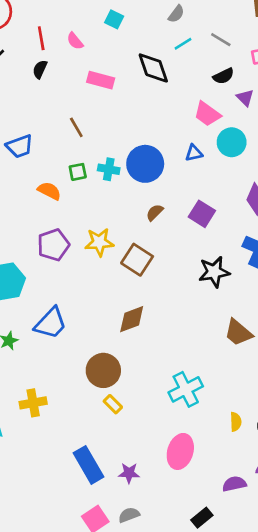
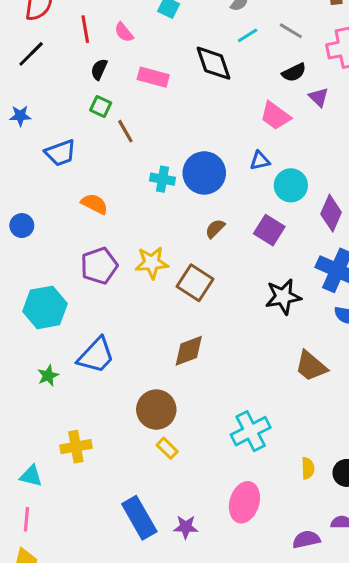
black semicircle: (40, 69) -> (99, 69), moved
cyan circle: (232, 142) -> (291, 185), moved
green square: (78, 172) -> (101, 106), moved, turned 36

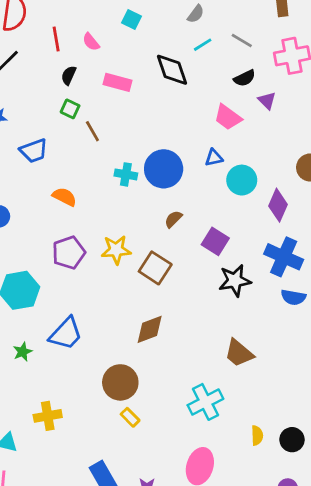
purple square: (269, 230) -> (215, 241), moved
brown trapezoid: (311, 366) -> (239, 353), moved

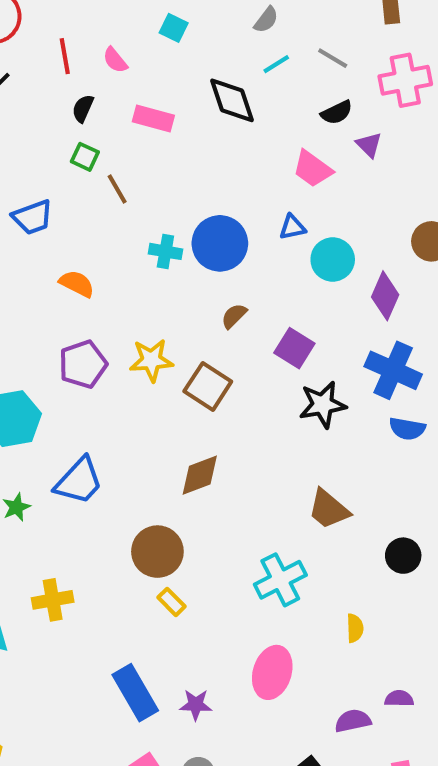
black circle: (292, 440) -> (403, 556), moved

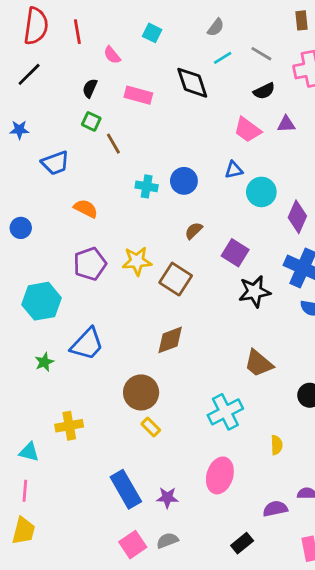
red line: (65, 56) -> (77, 32), moved
purple triangle: (369, 145) -> (286, 124), moved, turned -48
blue circle: (220, 243) -> (184, 181), size x0.7

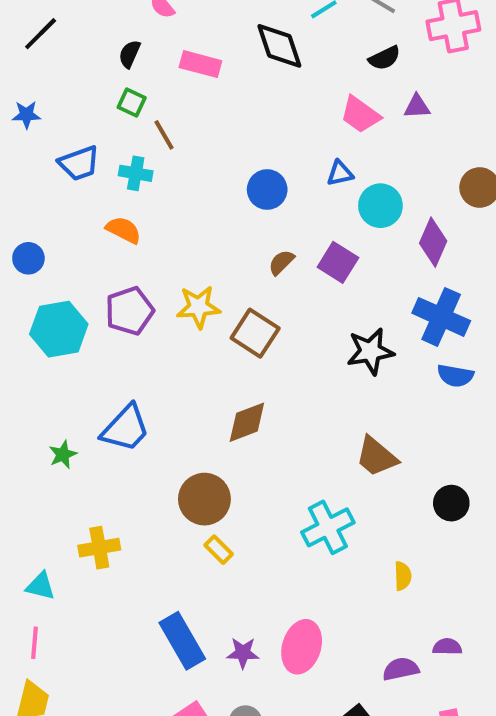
cyan cross: (147, 186) -> (136, 173), moved
purple square: (235, 253) -> (338, 262), moved
cyan hexagon: (41, 301) -> (59, 329), moved
pink ellipse: (220, 475) -> (302, 647), moved

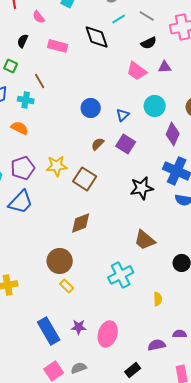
green square: (132, 103) -> (11, 66), moved
blue triangle: (340, 173) -> (123, 115), moved, turned -32
cyan circle: (380, 206) -> (155, 106), moved
blue trapezoid: (126, 428) -> (21, 202), moved
purple star: (243, 653) -> (79, 327), moved

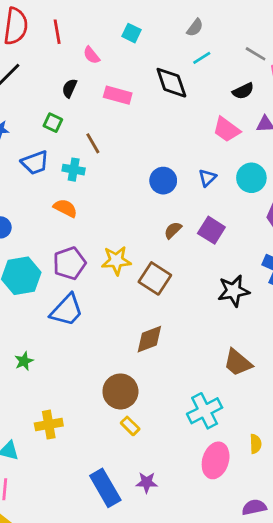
gray line: (147, 16) -> (256, 54), moved
blue triangle: (123, 115) -> (207, 178), moved
pink ellipse: (108, 334) -> (216, 460), moved

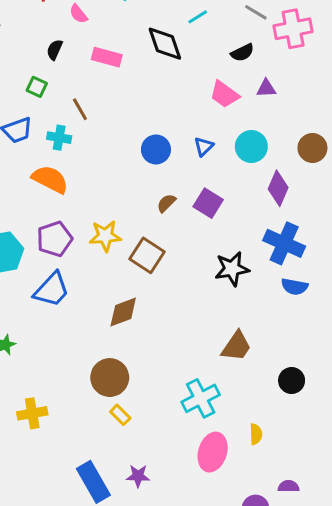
orange semicircle: (65, 208) -> (50, 179), size x1.4
brown diamond: (149, 339) -> (123, 312), moved
brown trapezoid: (238, 363) -> (236, 346), turned -96

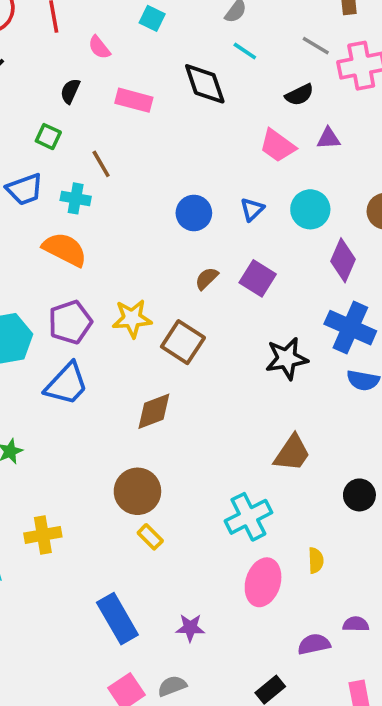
cyan line: (198, 17) -> (245, 51), turned 66
purple star: (138, 476) -> (190, 628), moved

